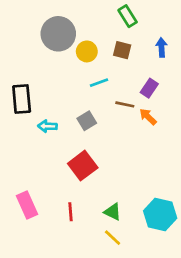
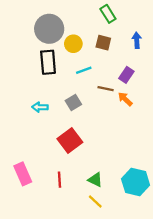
black rectangle: (22, 99) -> (48, 62), moved

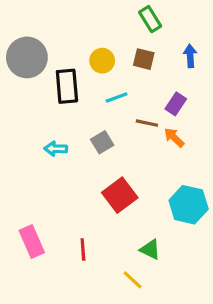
gray circle: (49, 29) -> (27, 57), moved
red square: (70, 141) -> (120, 195), moved
green triangle: (95, 180) -> (150, 249), moved
cyan hexagon: (136, 182) -> (189, 205), moved

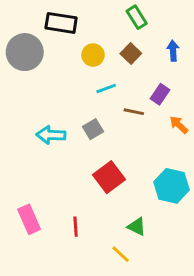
brown square: (144, 59) -> (131, 54), turned 30
black rectangle: (67, 86) -> (61, 23), moved, turned -76
orange arrow: (174, 137) -> (179, 125), moved
cyan arrow: (56, 149) -> (51, 135), size x1.4

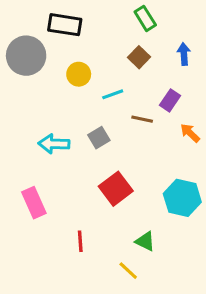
yellow circle: (93, 55) -> (79, 74), moved
pink rectangle: (29, 219) -> (34, 203), moved

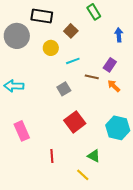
brown square: (139, 57) -> (71, 31), moved
orange arrow: (190, 133) -> (114, 86), moved
cyan arrow: (54, 144) -> (14, 86), moved

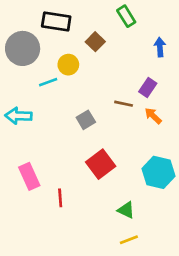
cyan line: (73, 61) -> (48, 82), moved
red line: (52, 156) -> (60, 198), moved
yellow line: (83, 175) -> (129, 240), moved, turned -64

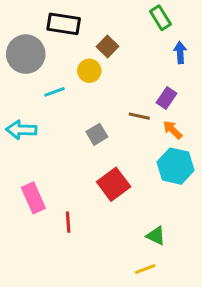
green rectangle: (126, 16) -> (160, 18), moved
yellow circle: (68, 65) -> (89, 71), moved
cyan hexagon: (159, 172) -> (176, 166), moved
green triangle: (126, 210) -> (156, 236), moved

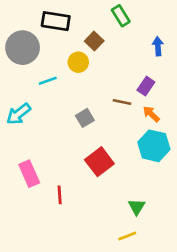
green rectangle: (160, 18) -> (121, 16), moved
cyan arrow: (21, 130) -> (19, 114), turned -40
green triangle: (156, 236) -> (137, 207), turned 36

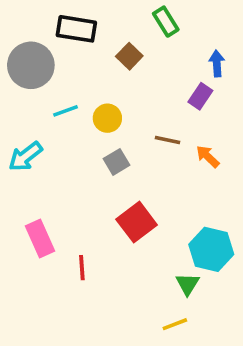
yellow circle: (78, 62) -> (107, 118), moved
purple rectangle: (146, 86) -> (200, 96), moved
cyan hexagon: (154, 146) -> (211, 249), moved

